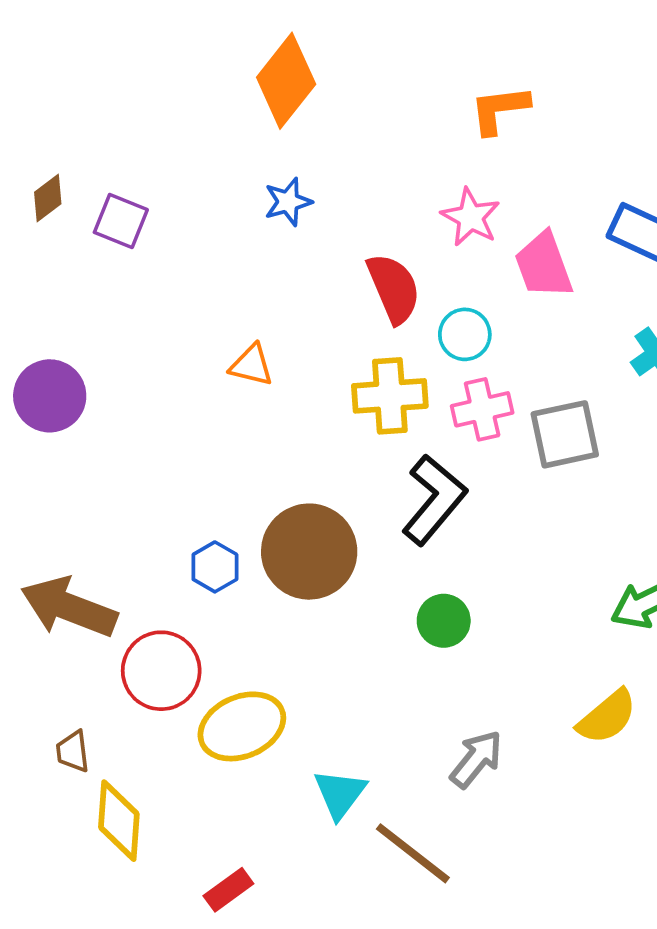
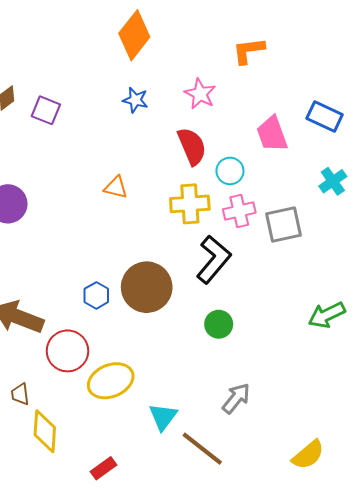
blue star: (288, 202) -> (135, 100), turned 30
pink star: (471, 217) -> (200, 94), moved
yellow semicircle: (607, 717) -> (308, 455), moved

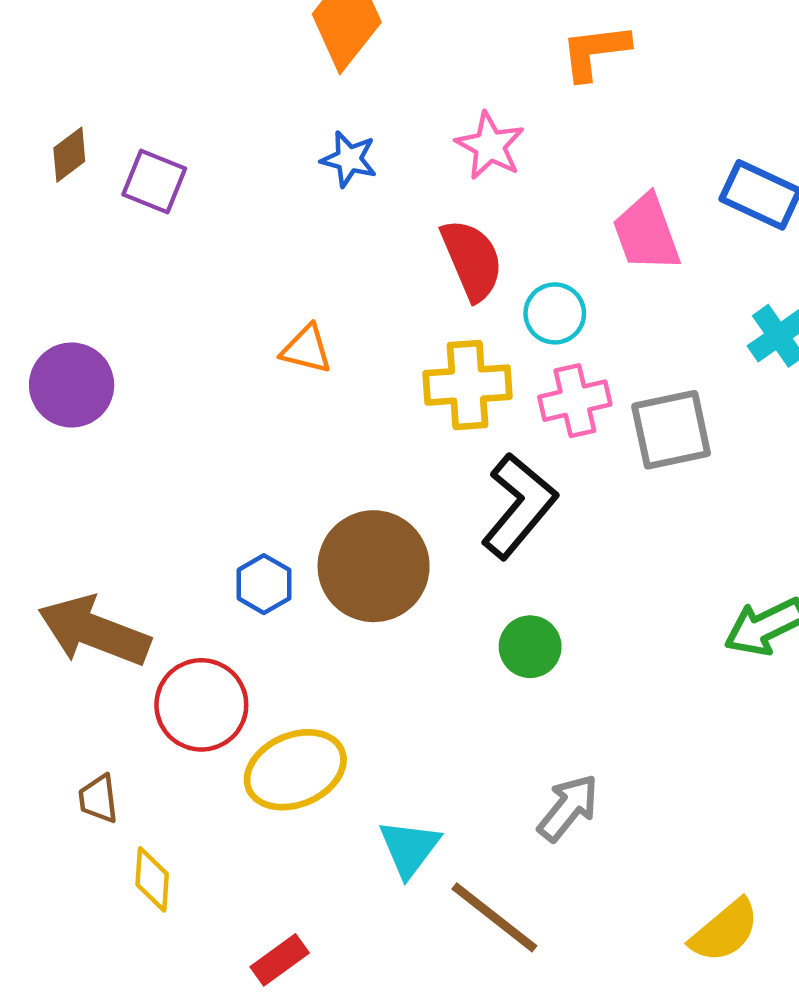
yellow diamond: (45, 431) -> (152, 879), size x0.7

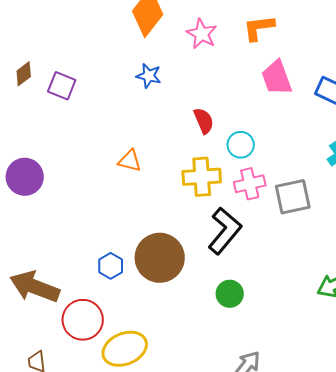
pink star: (490, 146) -> (202, 34), moved
pink trapezoid: (646, 233) -> (277, 78), moved
red semicircle: (472, 260) -> (204, 121), size x0.7

